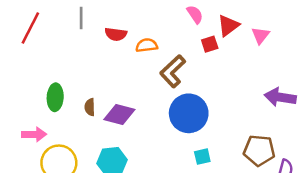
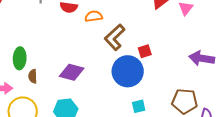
red square: (210, 44) -> (145, 51), moved
brown semicircle: (90, 107) -> (33, 76), moved

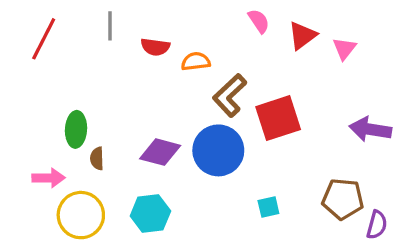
red square: (145, 51) -> (278, 118), size x2.0
blue circle: (128, 71) -> (218, 150), moved

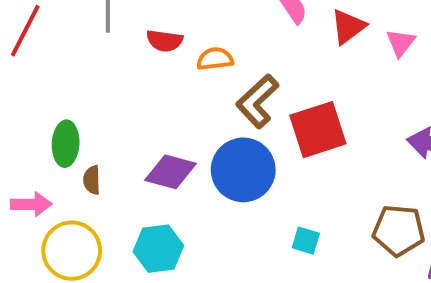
cyan square: (268, 207) -> (306, 241), turned 30

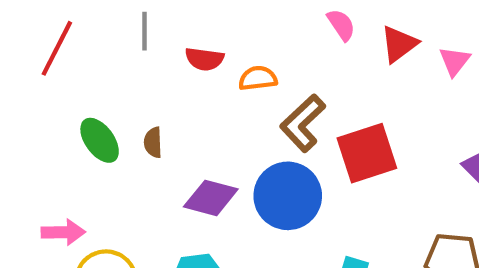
green ellipse: (66, 144) -> (100, 140), moved, turned -39
brown semicircle: (92, 180) -> (153, 142), moved

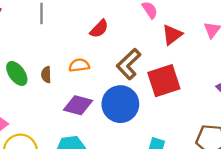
red triangle: (399, 44) -> (172, 35), moved
red semicircle: (204, 59) -> (99, 29), moved, turned -54
orange semicircle: (258, 78) -> (79, 65), moved

